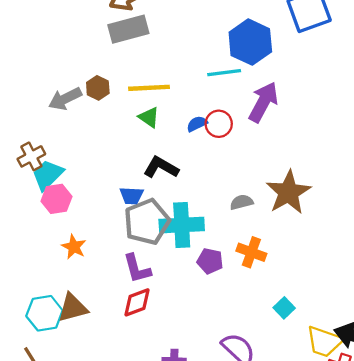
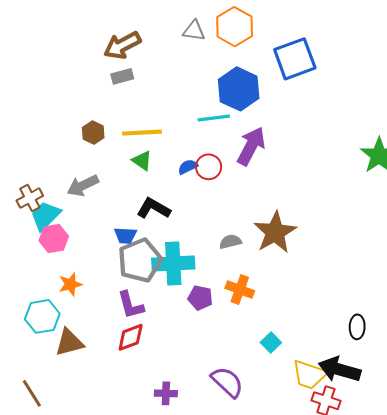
gray rectangle: (128, 29) -> (122, 76), size x0.6
gray arrow: (65, 99) -> (83, 186), moved
orange star: (74, 247) -> (70, 284), turned 30
cyan hexagon: (44, 313) -> (42, 316), moved

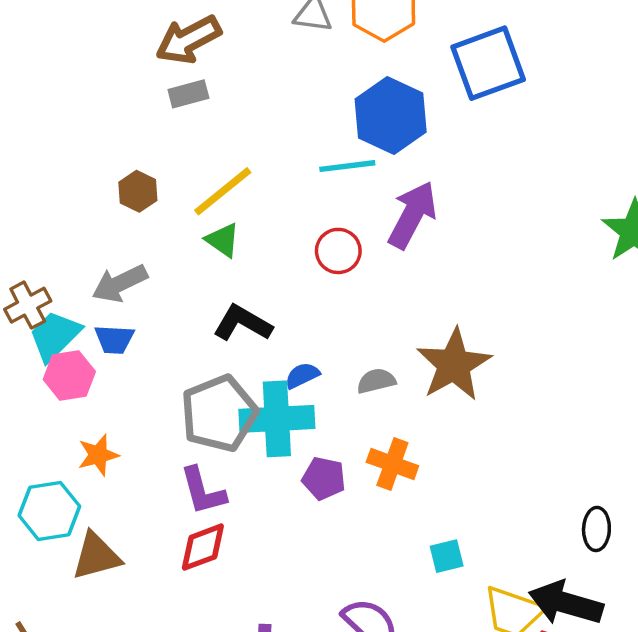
yellow line: (142, 133) -> (223, 191), turned -36
blue semicircle: (188, 167) -> (302, 376), moved
blue trapezoid: (125, 235) -> (114, 339), moved
cyan square: (271, 342) -> (447, 556), turned 30

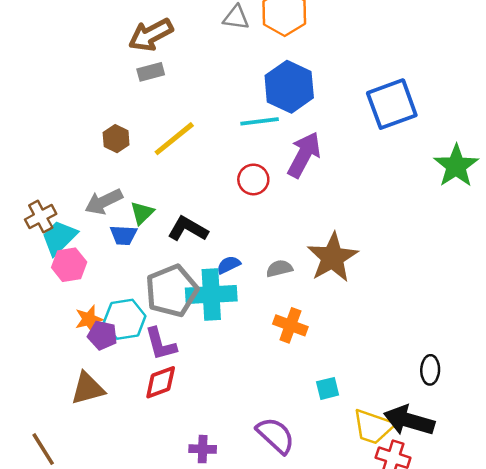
blue square: (488, 63) -> (392, 104), moved
green triangle: (223, 240) -> (142, 213), moved, turned 40
blue trapezoid: (114, 339) -> (123, 235), moved
purple pentagon: (324, 478) -> (102, 335), moved
cyan hexagon: (49, 511) -> (125, 319), moved

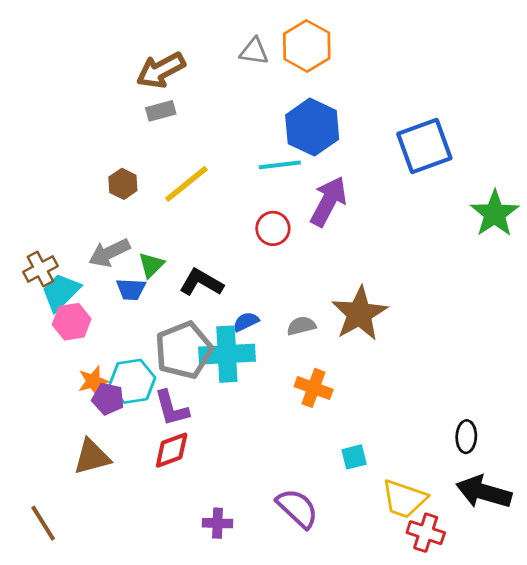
black arrow: (409, 421) -> (484, 492), moved

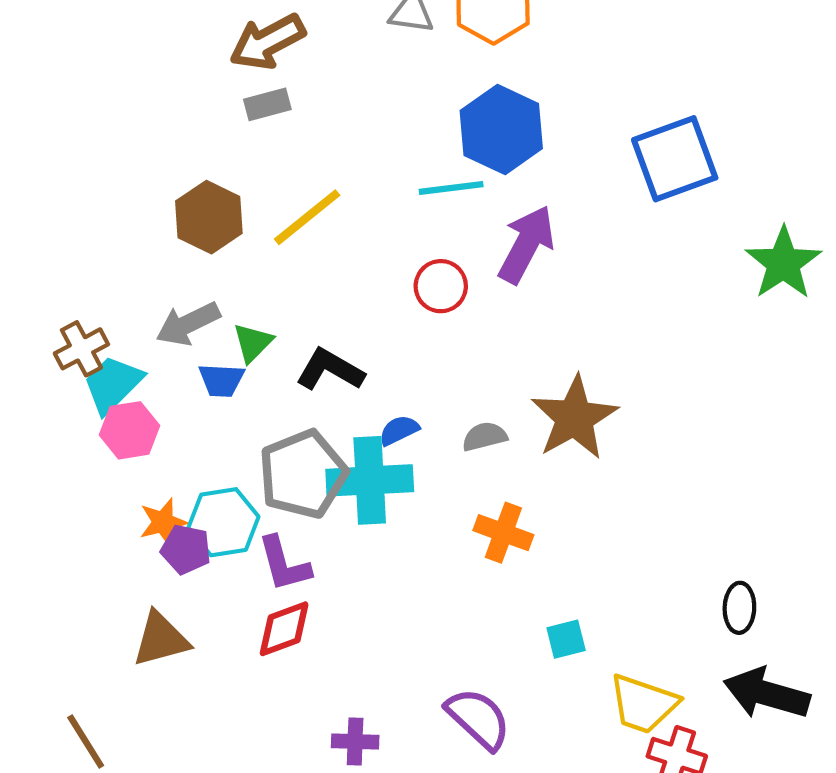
brown hexagon: (123, 184) -> (209, 217), size x1.5

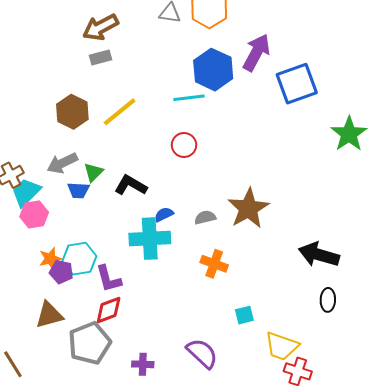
purple arrow: (526, 244) -> (256, 52), moved
gray pentagon: (303, 474) -> (89, 343), moved
black arrow: (767, 693) -> (319, 255), moved

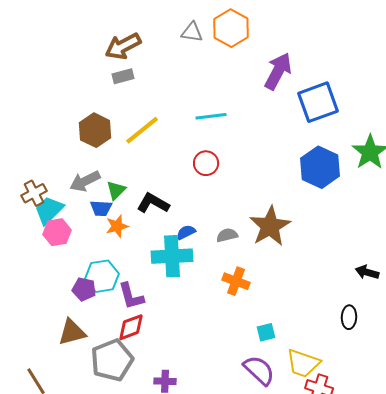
blue hexagon: (213, 70) -> (320, 167), moved
black arrow: (319, 255) -> (367, 272), moved, size x0.6
orange star: (50, 259) -> (117, 226), moved
purple semicircle: (202, 353) -> (259, 370), moved

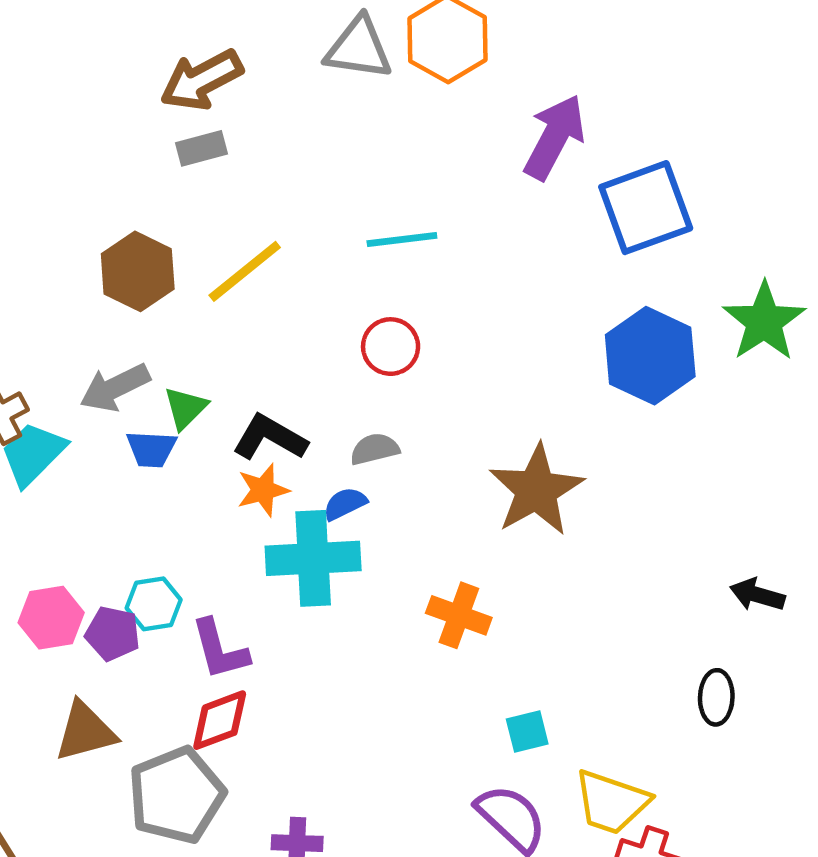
gray triangle: (192, 32) -> (359, 48), size x1.4
orange star: (117, 226) -> (263, 490), moved
pink hexagon: (57, 232) -> (51, 618), moved
gray semicircle: (227, 235) -> (375, 449), moved
cyan hexagon: (102, 276) -> (154, 604), size x0.7

